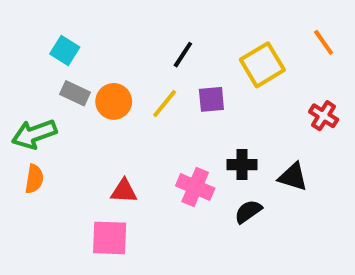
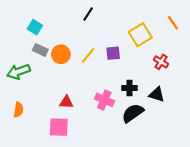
black line: (183, 55) -> (88, 14), moved
red cross: (324, 116) -> (161, 62), moved
orange semicircle: (34, 179) -> (18, 110), moved
black semicircle: (248, 211) -> (133, 113), size x1.5

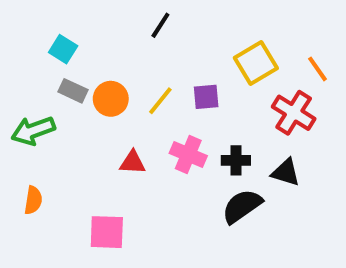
orange line: (173, 23) -> (317, 69), moved
red cross: (161, 62) -> (294, 113), size x1.5
pink cross: (104, 100) -> (188, 154), moved
red triangle: (66, 102) -> (133, 162), moved

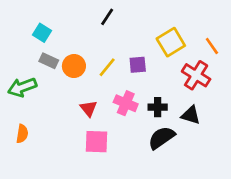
red triangle: (133, 162) -> (89, 108), turned 48
pink square: (107, 232) -> (96, 142), moved

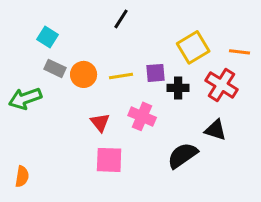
orange line: (212, 46) -> (240, 52), turned -48
yellow line: (107, 67) -> (121, 76), turned 42
black cross: (158, 107) -> (178, 88), moved
orange semicircle: (22, 134) -> (22, 176), moved

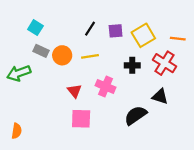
black line: (121, 19) -> (90, 29), moved
purple square: (156, 73) -> (116, 31), moved

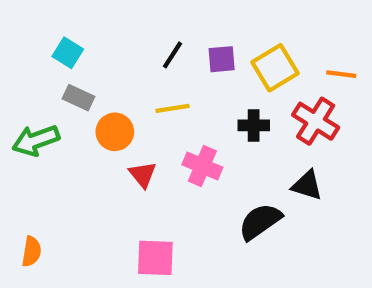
orange circle: (62, 55) -> (115, 132), moved
pink square: (81, 119) -> (155, 258), moved

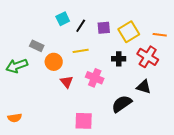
cyan square: (68, 53) -> (63, 19), moved, turned 32
orange semicircle: (32, 251) -> (15, 118), turned 72
pink square: (155, 258) -> (84, 121), moved

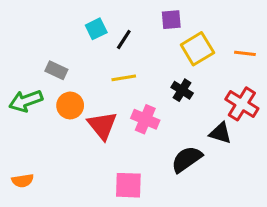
purple square: (104, 28) -> (171, 20), moved
red cross: (148, 57) -> (242, 104), moved
black cross: (119, 59) -> (182, 90), turned 32
orange circle: (54, 62) -> (70, 105), moved
red triangle: (67, 82) -> (102, 125), size x1.5

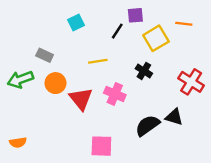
black line: (124, 40) -> (117, 31), moved
orange line: (245, 53) -> (184, 24), moved
black triangle: (220, 133) -> (174, 117), moved

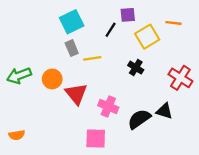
cyan square: (76, 23) -> (72, 22), size x1.5
gray rectangle: (45, 55) -> (72, 48), moved, turned 42
pink cross: (115, 94) -> (108, 106), moved

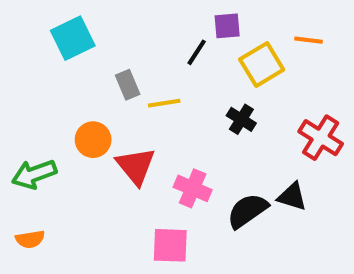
cyan square: (72, 22) -> (73, 38), moved
green arrow: (19, 76) -> (34, 174), moved

